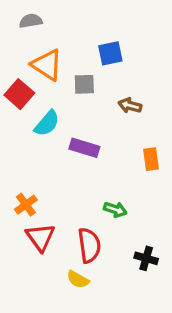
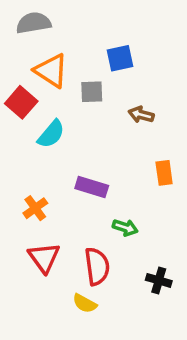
gray semicircle: (31, 21) -> (34, 23), size x1.4
purple rectangle: (84, 148) -> (92, 187), moved
orange cross: (26, 205) -> (35, 208), moved

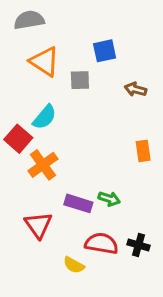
red square: (21, 102) -> (18, 139), moved
brown arrow: (141, 115) -> (135, 89), moved
purple rectangle: (92, 187) -> (78, 203), moved
orange cross: (35, 208) -> (43, 165), moved, size x1.4
red semicircle: (97, 266) -> (102, 243), moved, turned -72

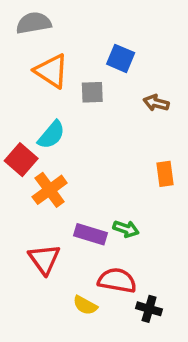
blue square: (105, 51) -> (121, 58), turned 35
black cross: (139, 245) -> (149, 309), moved

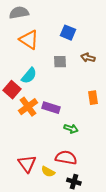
gray square: (92, 92) -> (60, 62), moved
purple rectangle: (90, 234) -> (51, 108), moved
red triangle: (44, 259) -> (27, 164), moved
black cross: (149, 309) -> (74, 182), moved

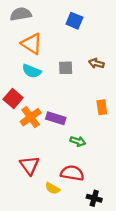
blue square: (68, 33) -> (74, 21), moved
cyan semicircle: (29, 76) -> (32, 71), moved, turned 72
red triangle: (27, 164) -> (29, 165), moved
black cross: (74, 182) -> (94, 198), moved

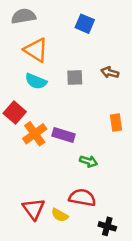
red triangle: (29, 165) -> (33, 209), moved

